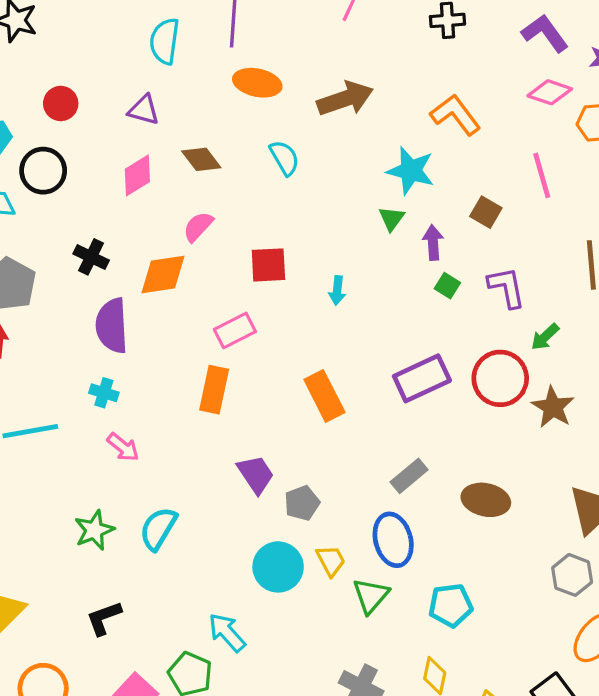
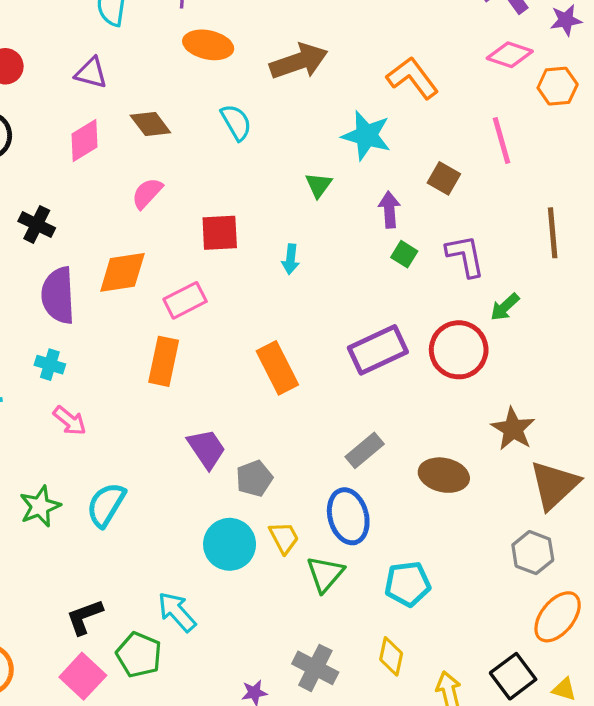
green triangle: (392, 219) -> (319, 185), moved
orange diamond: (163, 274) -> (122, 272), moved
brown star: (553, 407) -> (513, 429), moved
black L-shape: (104, 618) -> (85, 617), moved

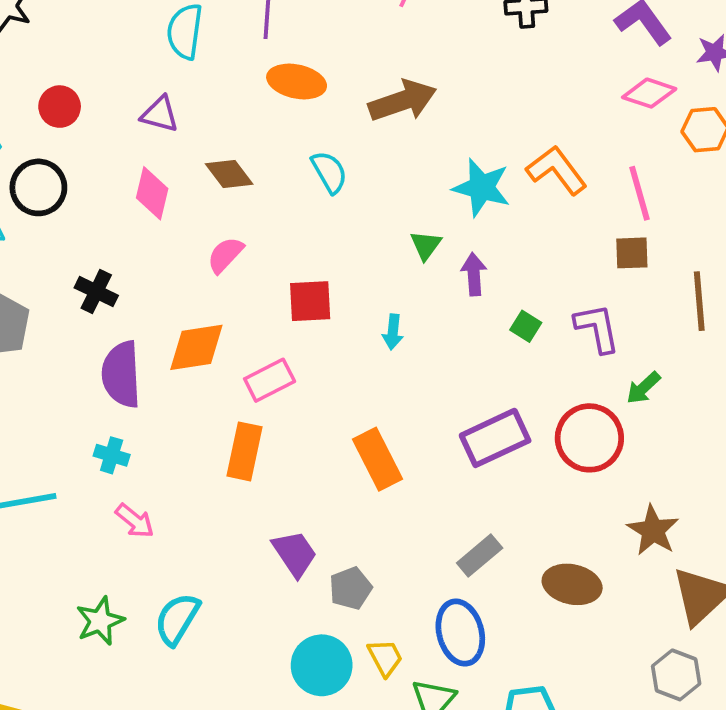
orange L-shape: (413, 78) -> (557, 170), moved
pink diamond: (85, 140) -> (152, 193), turned -45
brown square: (444, 178) -> (632, 253), moved, turned -32
purple arrow: (389, 210) -> (474, 274), moved

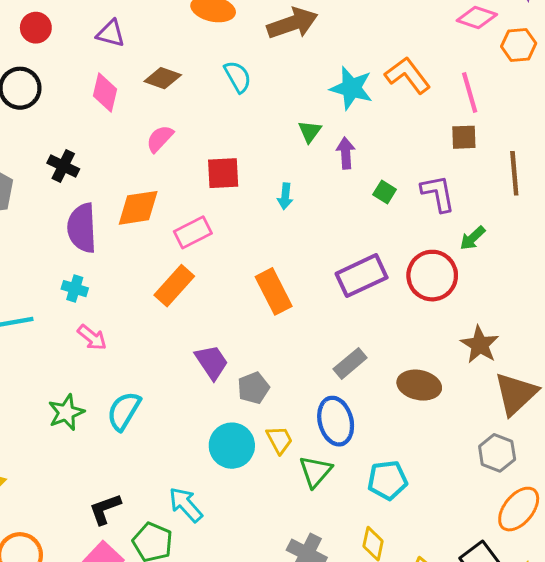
brown diamond: (229, 174) -> (163, 78), turned -33
orange rectangle: (245, 451) -> (174, 286), turned 30

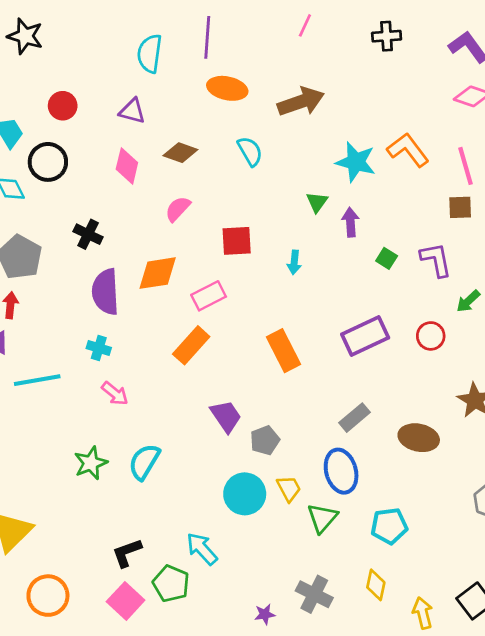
red circle: (432, 276) -> (431, 336), size x0.6

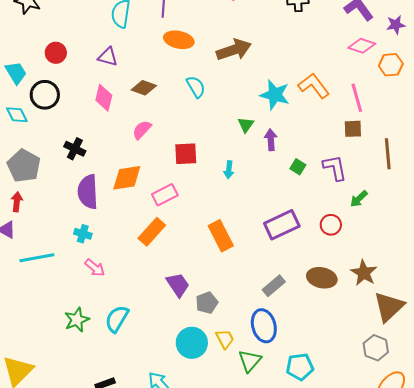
brown ellipse: (419, 438) -> (322, 278), moved

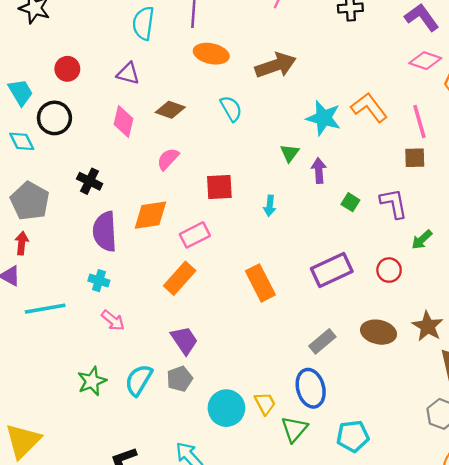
purple trapezoid: (178, 285) -> (184, 340), moved
gray pentagon: (207, 303) -> (180, 379), moved

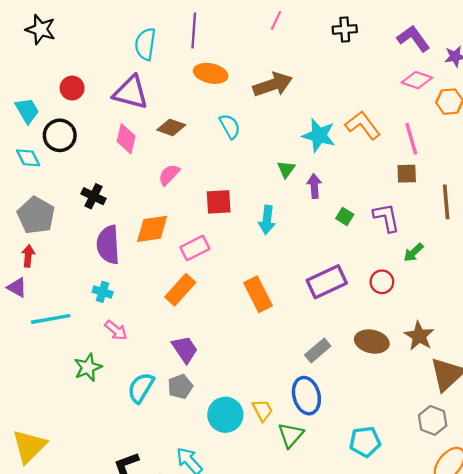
purple triangle: (128, 74) -> (131, 93), size x1.6
cyan arrow: (270, 206) -> (267, 220), size x1.4
green star: (92, 381) -> (88, 367), moved
cyan pentagon: (353, 436) -> (365, 442), moved

